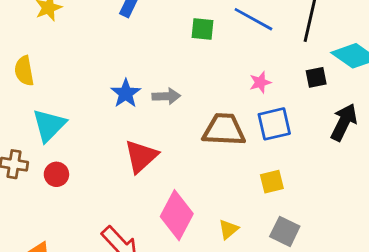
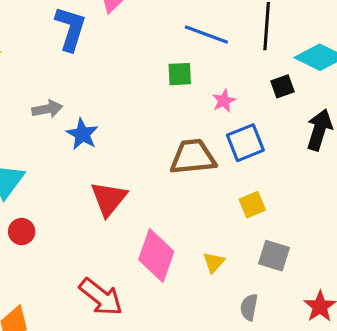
green square: (203, 29) -> (180, 74), moved
gray arrow: (166, 96) -> (47, 109), moved

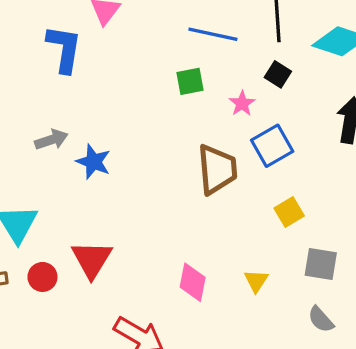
black square: (283, 86) -> (278, 74), moved, turned -30
brown trapezoid: (193, 157) -> (217, 169), turned 99
red triangle: (109, 199) -> (92, 259), moved
pink diamond: (156, 256) -> (193, 282), size x0.7
gray semicircle: (249, 307) -> (321, 319), moved, turned -44

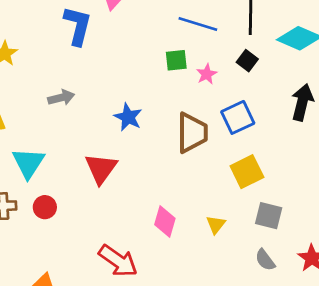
pink star: (242, 103) -> (207, 74), moved
blue star: (93, 162) -> (128, 117), moved
yellow square: (289, 212) -> (247, 172), size x1.4
red triangle: (92, 259) -> (101, 168), moved

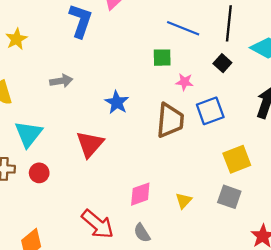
pink star: (207, 74) -> (184, 82), moved, turned 30
yellow square: (247, 172) -> (237, 159), moved
pink diamond: (165, 221) -> (140, 194), turned 50
gray semicircle: (265, 260) -> (142, 233), moved

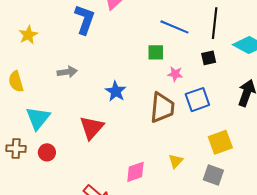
black square: (222, 63) -> (209, 58), turned 35
yellow triangle: (184, 201) -> (176, 161), moved

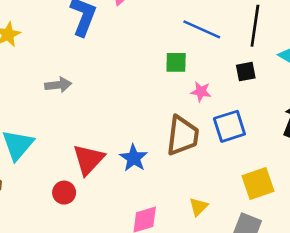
blue star: (116, 91) -> (134, 158), moved
red circle: (47, 152) -> (64, 193), moved

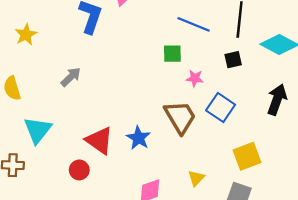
gray arrow: (58, 85) -> (71, 77), turned -35
blue square: (229, 126) -> (221, 108), turned -36
brown trapezoid: (183, 136) -> (180, 117), turned -36
red triangle: (88, 159) -> (99, 141), turned -36

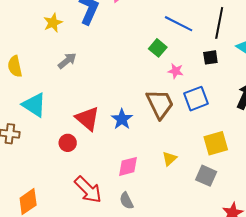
yellow star: (26, 35) -> (53, 23), moved
green square: (172, 54) -> (158, 48), turned 36
blue square: (221, 108) -> (196, 99), turned 30
cyan triangle: (38, 130) -> (34, 105), turned -40

